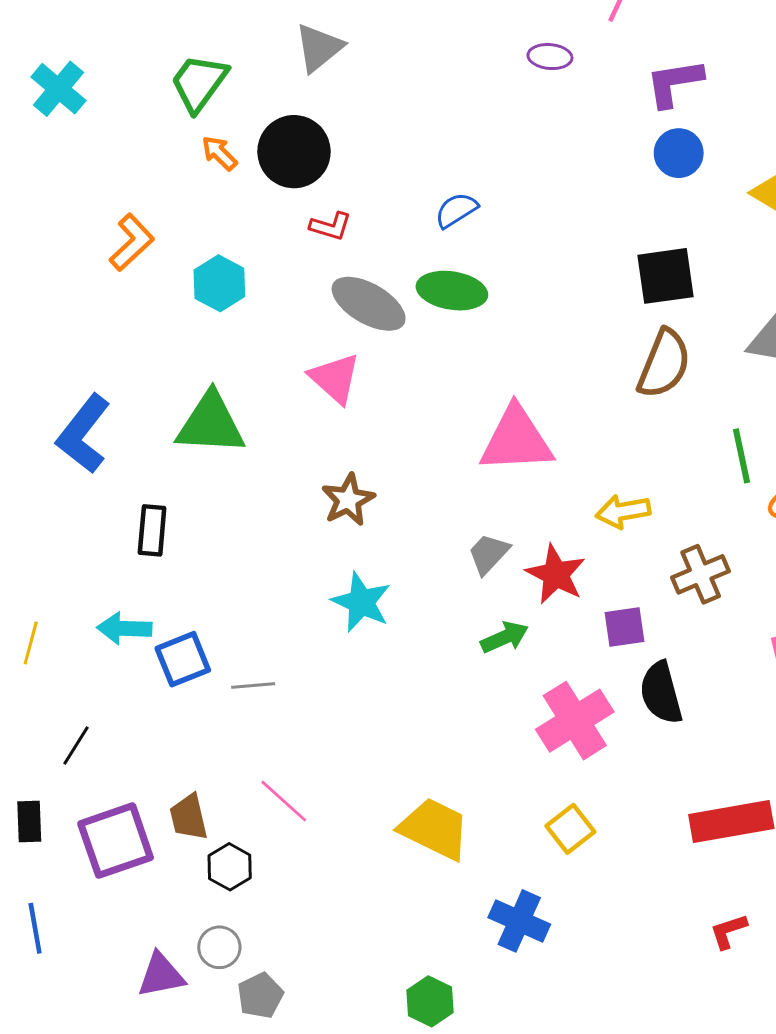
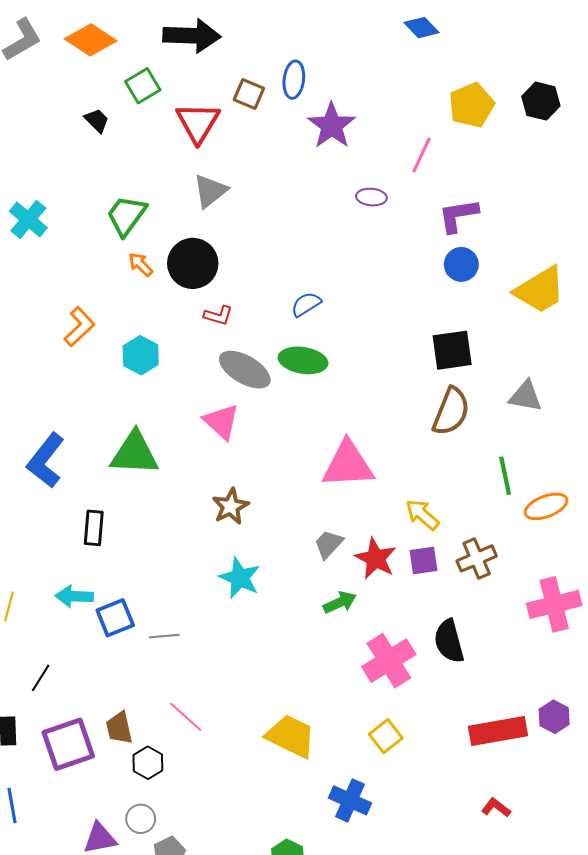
yellow arrow: (623, 511) -> (422, 515), turned 51
purple square: (625, 627) -> (424, 561), moved
red L-shape: (728, 931) -> (496, 808), turned 56

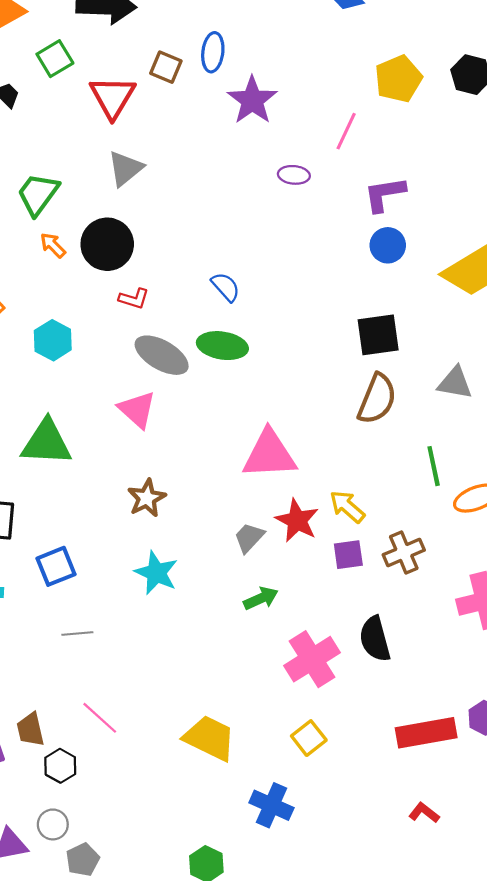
blue semicircle: (306, 304) -> (226, 287), turned 80
red star: (376, 558) -> (297, 520), moved
blue square: (115, 618) -> (56, 566), moved

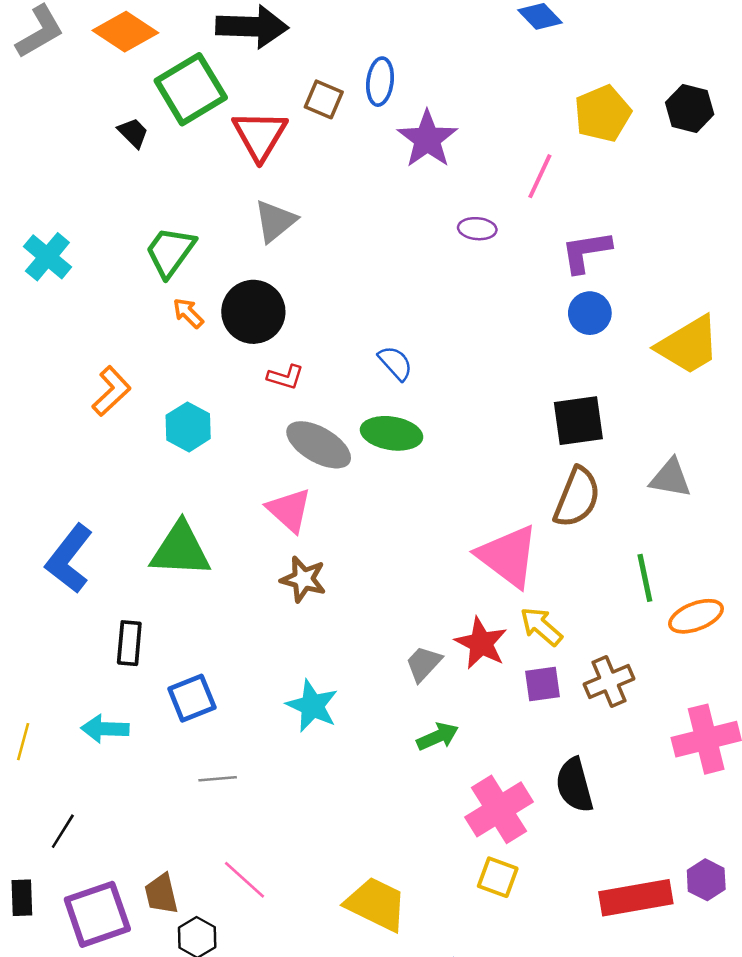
green square: (55, 59) -> (191, 89), size x1.6
pink triangle: (269, 454) -> (508, 556), moved, turned 40
brown star: (147, 498) -> (303, 579), moved, turned -30
yellow square: (309, 738) -> (498, 877), moved, turned -32

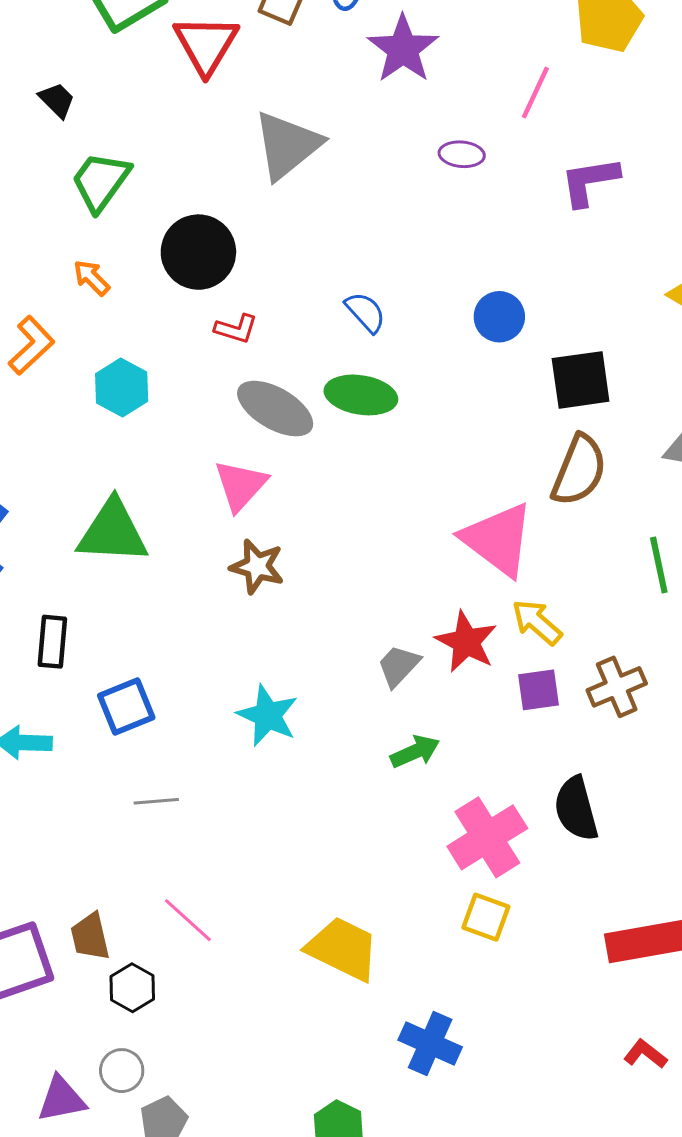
black trapezoid: (133, 133) -> (57, 100), moved
gray triangle: (275, 221) -> (287, 145), moved, size x1.4
orange arrow: (188, 313) -> (92, 278), moved
blue circle: (590, 313) -> (499, 317), moved
pink triangle: (289, 510) -> (241, 485), turned 30

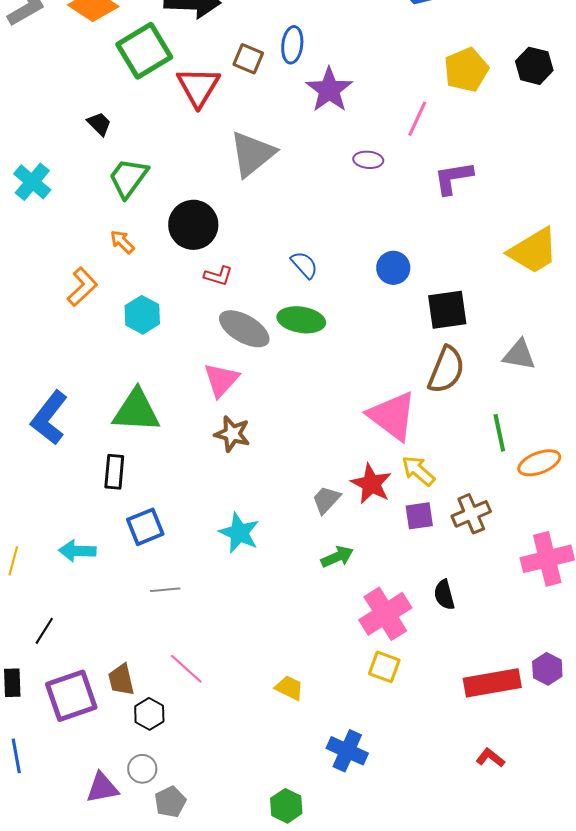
black rectangle: (52, 642) -> (114, 472), moved
black semicircle: (576, 809) -> (444, 595), size x0.7
yellow trapezoid: (343, 949) -> (289, 688), size x0.6

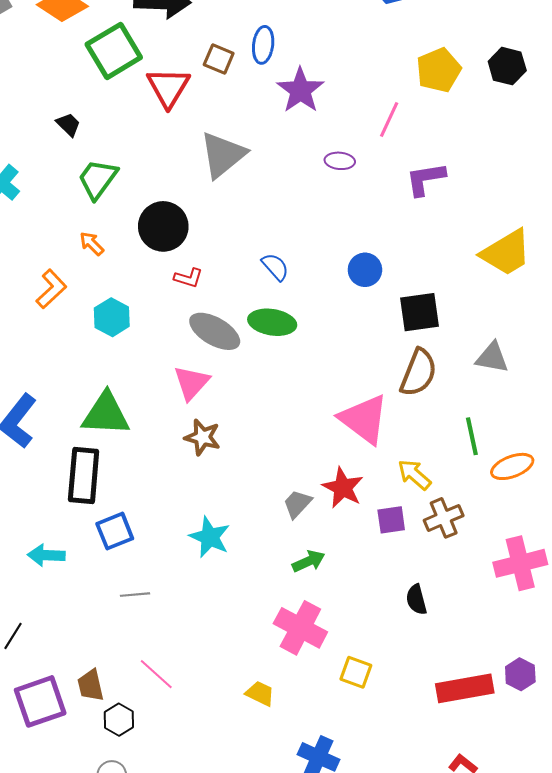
yellow arrow: (418, 471) -> (414, 475), moved
black rectangle: (114, 472) -> (84, 476), size x1.6
pink cross: (385, 614) -> (300, 628), moved, turned -30

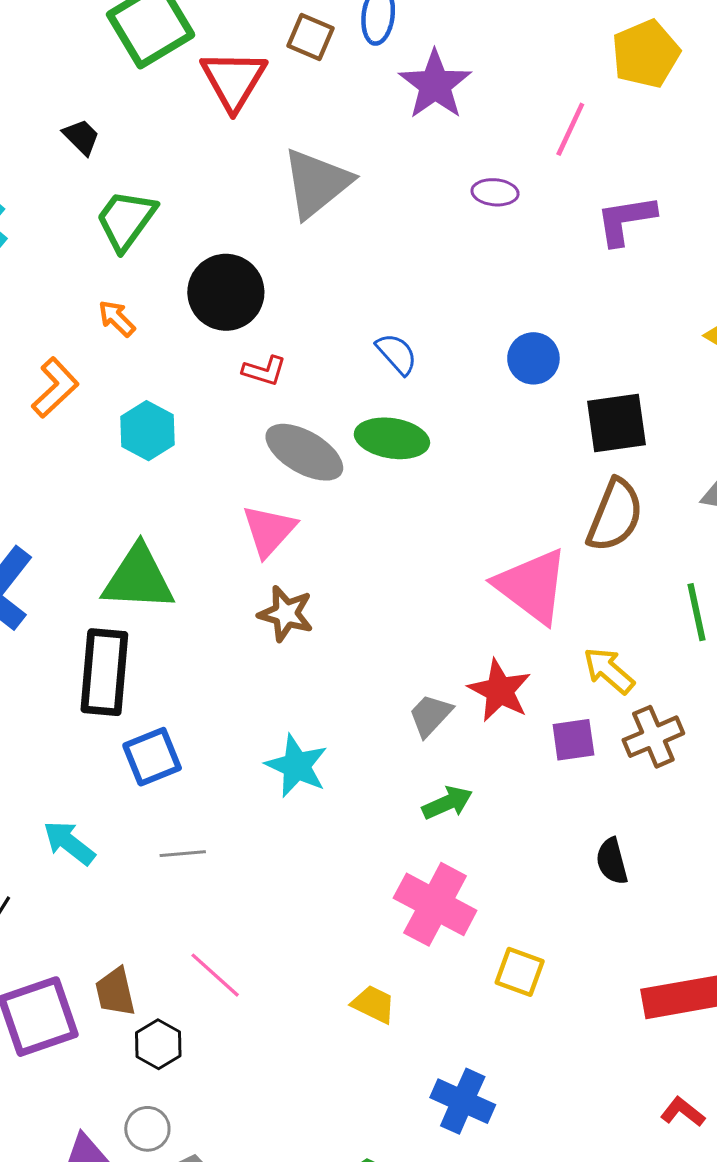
cyan arrow: (46, 555) -> (69, 843), moved, turned 36

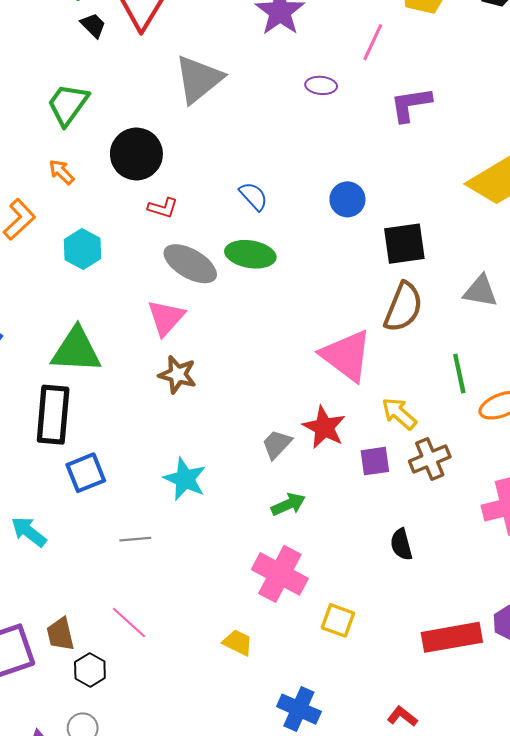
black trapezoid: (81, 137) -> (93, 25), moved
gray line: (183, 854) -> (135, 539), moved
red L-shape: (683, 1112) -> (402, 716), moved

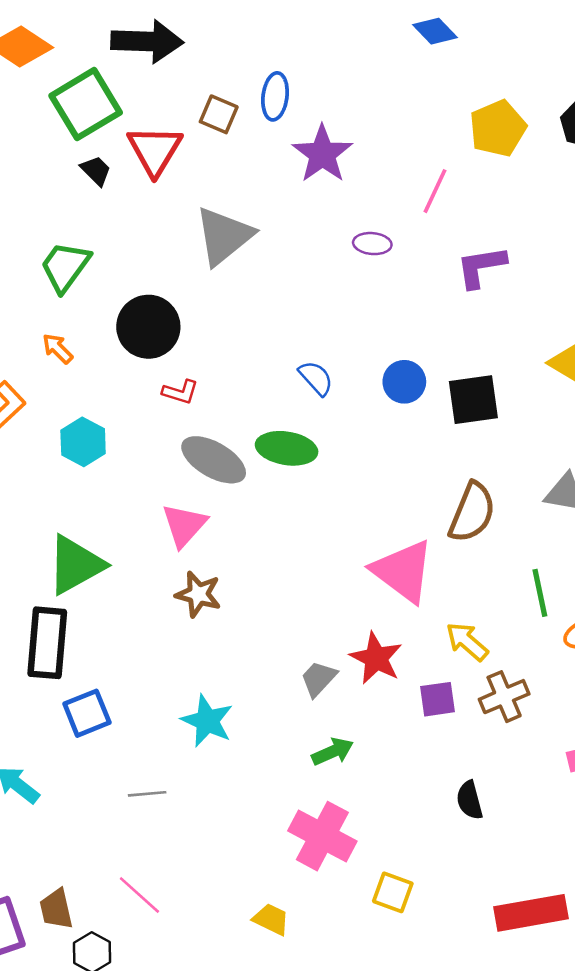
blue semicircle: (254, 196) -> (316, 378), moved
black square: (404, 244) -> (473, 400), moved
green triangle: (76, 350) -> (75, 565), turned -32

